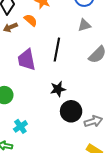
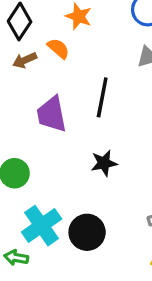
black circle: (71, 111) -> (87, 232), moved
cyan cross: (20, 126) -> (42, 226), size x1.6

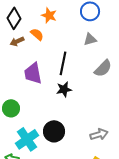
black star: (104, 163) -> (64, 89), moved
black circle: (87, 232) -> (54, 131), moved

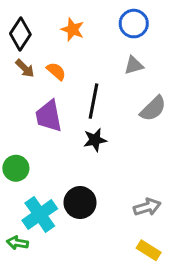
orange semicircle: (37, 34) -> (56, 71), moved
brown arrow: (17, 41) -> (25, 68), turned -112

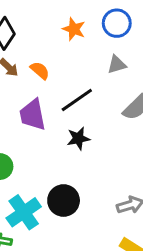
orange star: (73, 30) -> (74, 29), moved
black line: (93, 101) -> (77, 100), turned 44

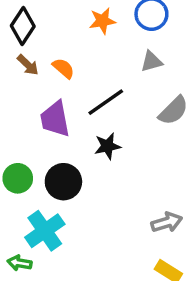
orange star: (74, 29) -> (102, 21), turned -30
black circle: (64, 201) -> (63, 182), moved

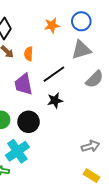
gray triangle: (151, 62) -> (81, 50), size x1.5
orange semicircle: (63, 68) -> (29, 54), turned -128

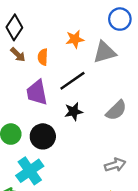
blue circle: (81, 21) -> (120, 19), moved
orange star: (52, 25) -> (75, 39), moved
gray semicircle: (95, 79) -> (116, 110), moved

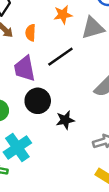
black star: (74, 112) -> (65, 120), moved
black circle: (43, 136) -> (38, 101), moved

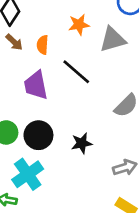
black line: (60, 57) -> (76, 72), turned 76
black circle: (38, 101) -> (38, 135), moved

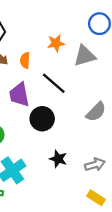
black circle: (38, 135) -> (42, 119), moved
black star: (82, 143) -> (58, 159), moved, turned 30

